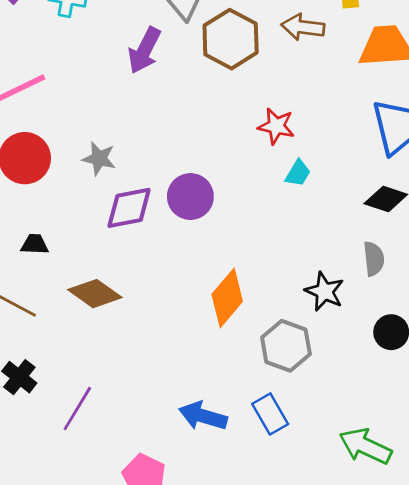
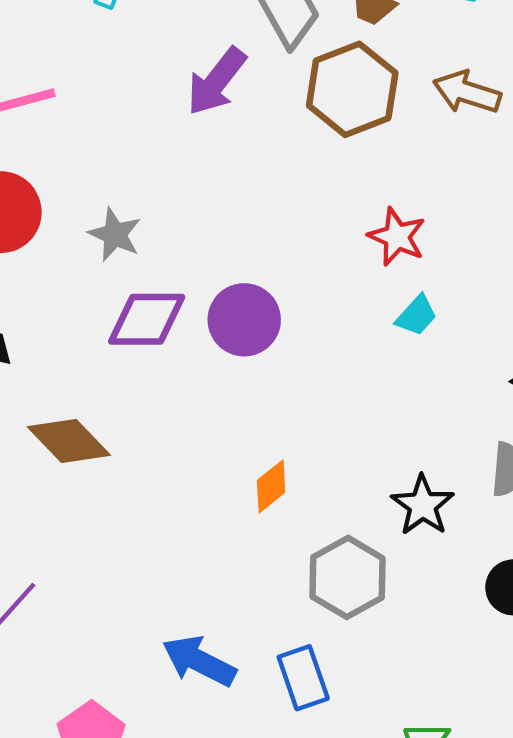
orange diamond: (227, 298) -> (271, 486), size x0.6

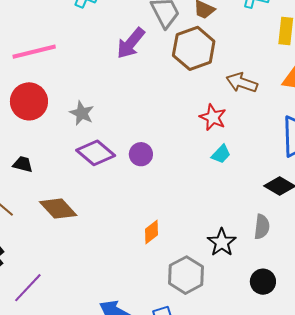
brown arrow: (467, 92) -> (242, 83), moved
purple diamond: (147, 319) -> (96, 153), turned 39
purple circle: (244, 320) -> (141, 154), size x0.7

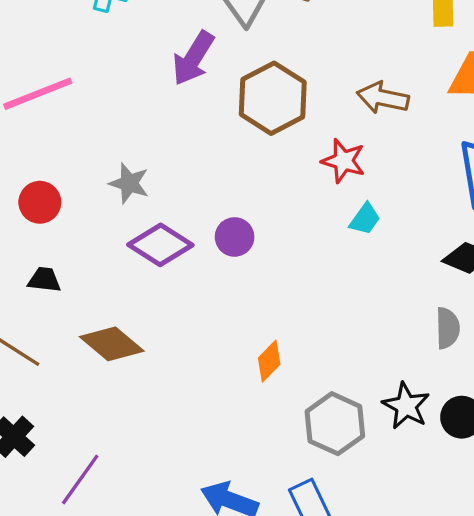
brown hexagon: (194, 48) -> (273, 98), moved
red circle: (29, 101) -> (40, 202), moved, size x0.7
black star: (222, 242) -> (406, 406), moved

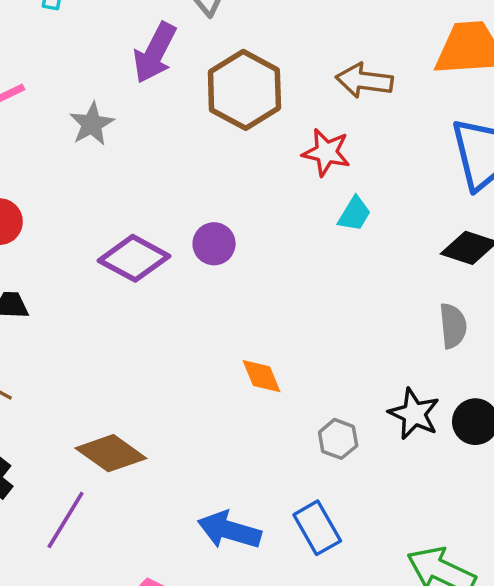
gray star: (129, 183) -> (92, 124), moved, turned 30
brown diamond: (112, 344) -> (111, 453), moved
orange diamond: (269, 361) -> (262, 376), turned -63
gray hexagon: (335, 424) -> (338, 439), size x0.6

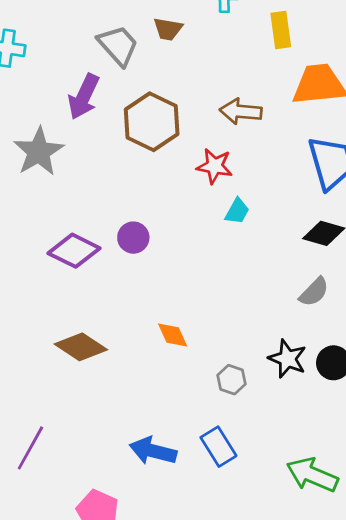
gray star: (92, 124) -> (39, 152), size x1.5
gray semicircle: (453, 326) -> (314, 292), turned 52
brown diamond: (111, 453) -> (81, 347), moved

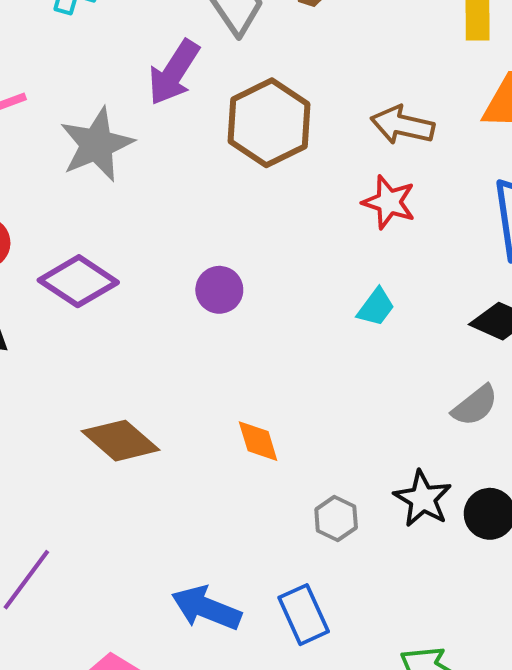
red star: (215, 166) -> (389, 202), moved
cyan trapezoid: (237, 211) -> (376, 307), moved
purple diamond: (74, 251) -> (78, 281), moved

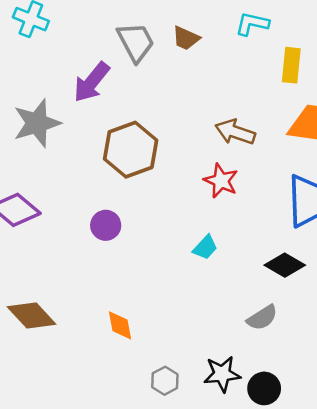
brown hexagon: (269, 123) -> (131, 150), moved
black star: (423, 499) -> (222, 374), turned 30

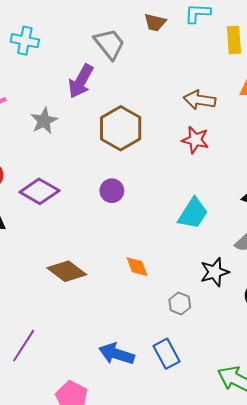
brown trapezoid: (186, 38) -> (155, 22), moved
gray star: (37, 123) -> (44, 121), size x0.7
cyan trapezoid: (205, 247) -> (193, 213), moved, size x1.6
black star: (222, 374) -> (215, 272), moved

